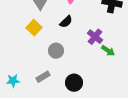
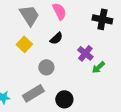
green arrow: (108, 51) -> (98, 67), turned 104
gray rectangle: (43, 77) -> (33, 93), size x1.5

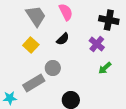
purple cross: (85, 53) -> (97, 44), moved
gray rectangle: (33, 93) -> (34, 83), moved

